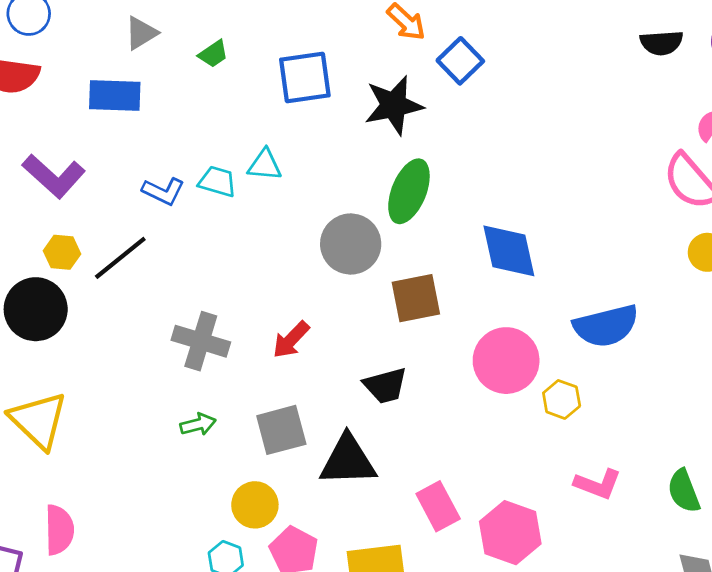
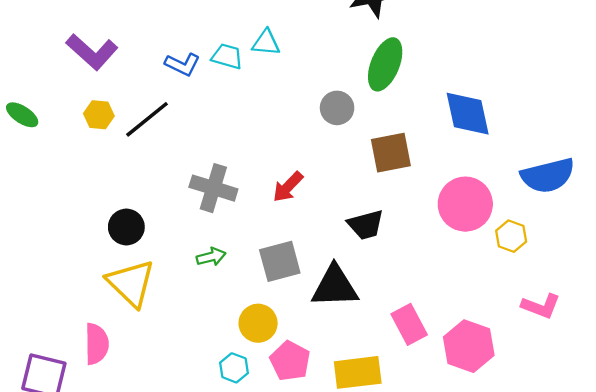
gray circle: (351, 244) -> (337, 108), size x0.7
black circle: (36, 309) -> (126, 227), moved, size x0.7
yellow triangle: (38, 420) -> (131, 283), moved

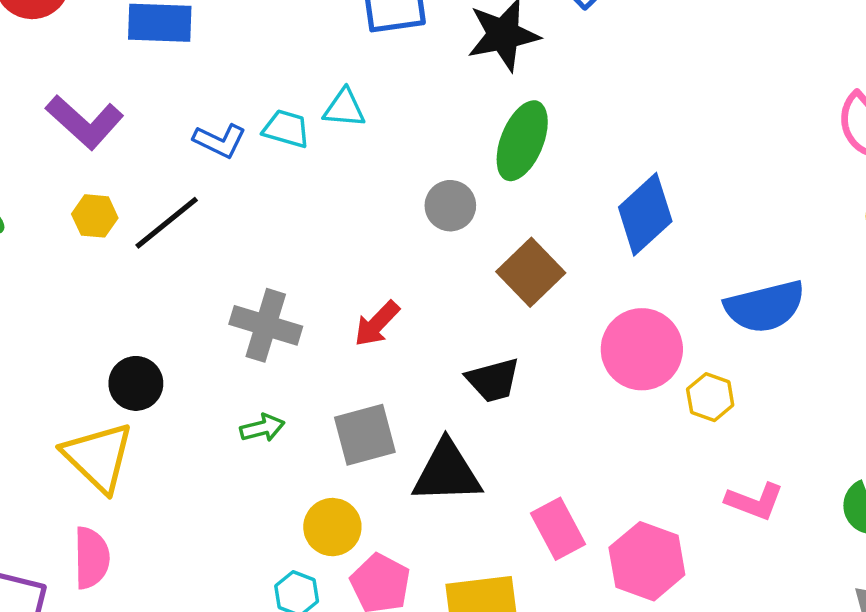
blue diamond: (468, 114) -> (645, 214), turned 60
brown square: (391, 153) -> (531, 272), turned -33
yellow triangle: (131, 283) -> (98, 457), moved

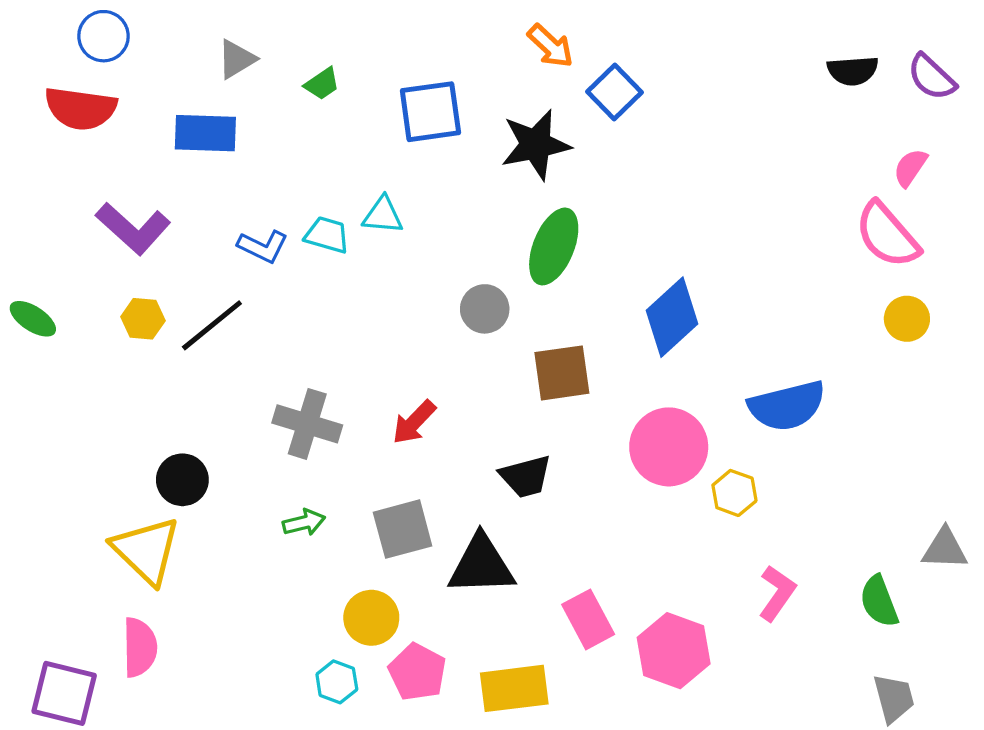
brown square: (531, 272) -> (562, 373), turned 36
pink L-shape: (755, 501) -> (777, 593), turned -76

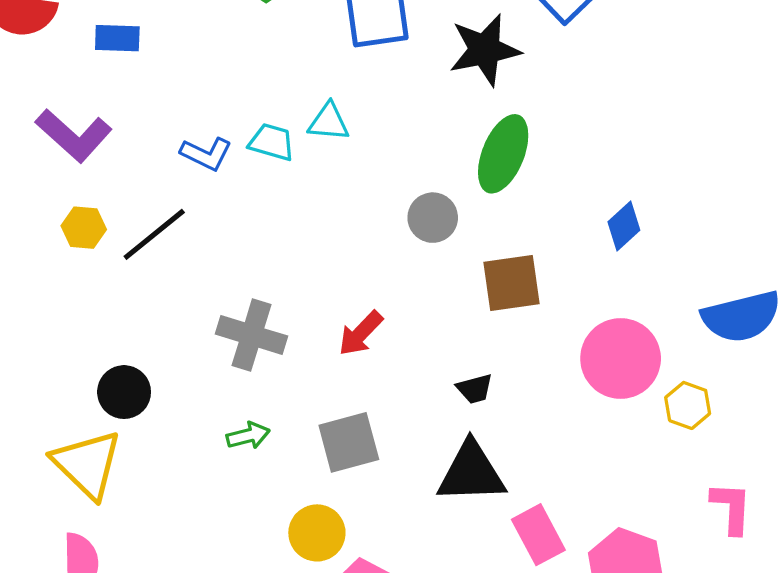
blue rectangle: (205, 133) -> (117, 38), moved, size x0.7
blue diamond: (672, 317) -> (624, 226), size x0.6
black trapezoid: (526, 476) -> (475, 389), size x0.7
black triangle: (481, 565) -> (471, 473), moved
pink L-shape: (777, 593) -> (731, 508), turned -32

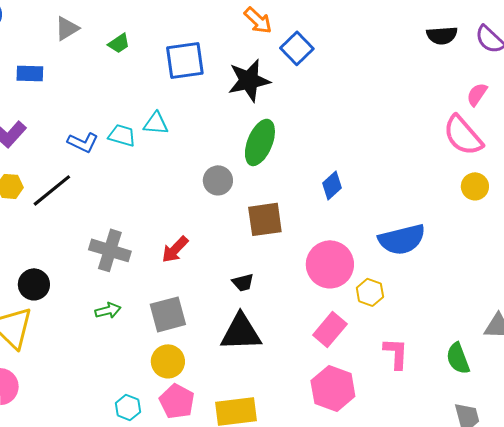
yellow circle: (317, 533) -> (168, 361), moved
pink rectangle: (538, 535) -> (330, 329), moved, turned 68

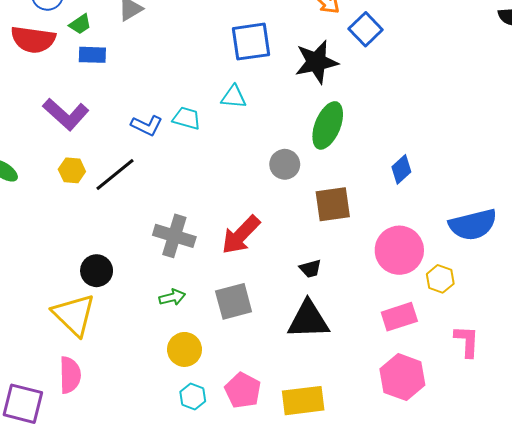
green trapezoid: (119, 43) -> (80, 24), moved
cyan triangle: (156, 123) -> (234, 97), moved
red arrow: (175, 249) -> (241, 235), size x1.4
pink rectangle: (330, 329) -> (399, 317), turned 32
yellow circle: (168, 361) -> (184, 349), moved

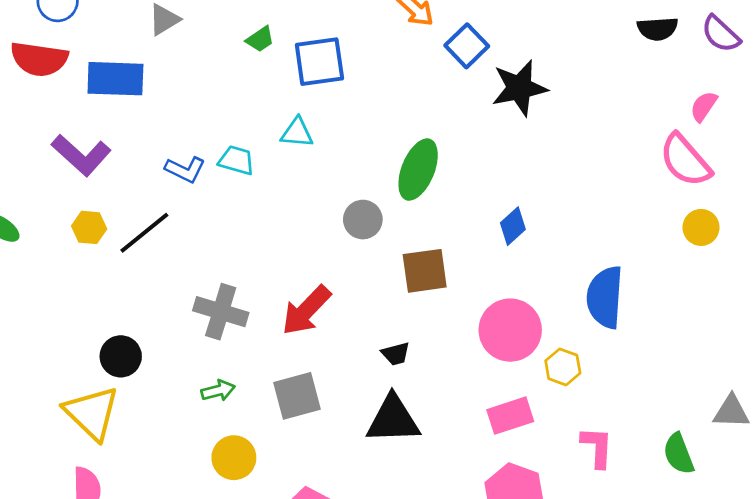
green trapezoid: (80, 24) -> (260, 39), moved
blue rectangle: (92, 55) -> (115, 79), size x1.6
black star: (316, 62) -> (519, 88), moved
blue semicircle: (473, 225) -> (605, 297), turned 108

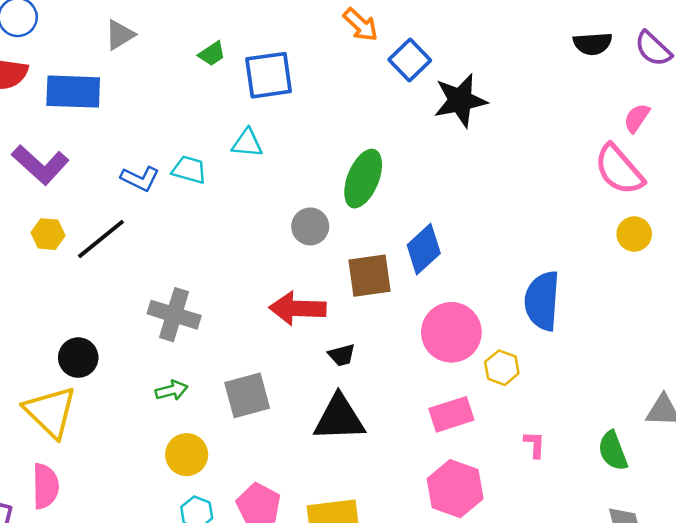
blue diamond: (513, 226) -> (424, 249), moved, size x1.4
red arrow: (306, 310) -> (298, 308), moved, turned 48
pink L-shape: (597, 447) -> (535, 445), size x0.7

